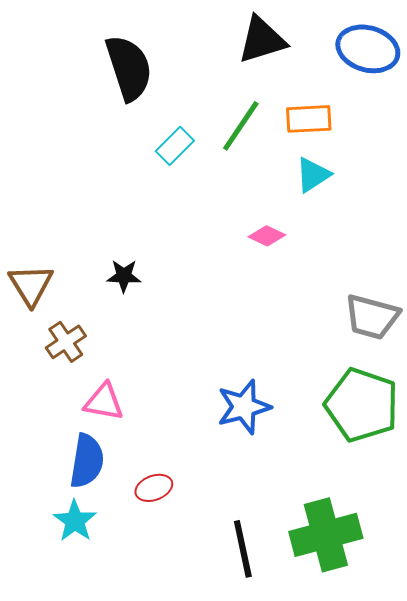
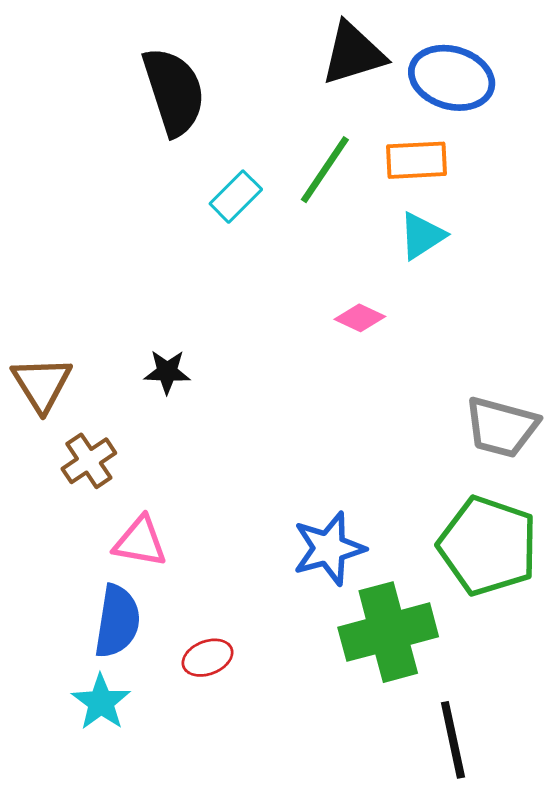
blue ellipse: (368, 49) -> (452, 78), moved
green cross: (326, 535) -> (388, 632), moved
black line: (243, 549) -> (453, 740), moved

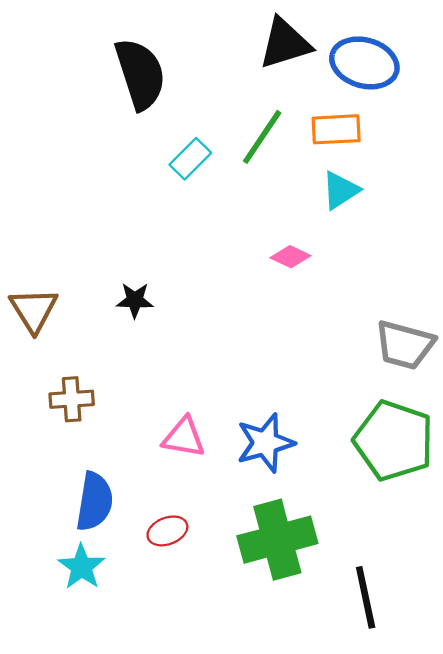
brown cross: (89, 461) -> (72, 399), moved, turned 30
pink triangle: (140, 542) -> (184, 437), moved
green cross: (388, 632) -> (277, 540), moved

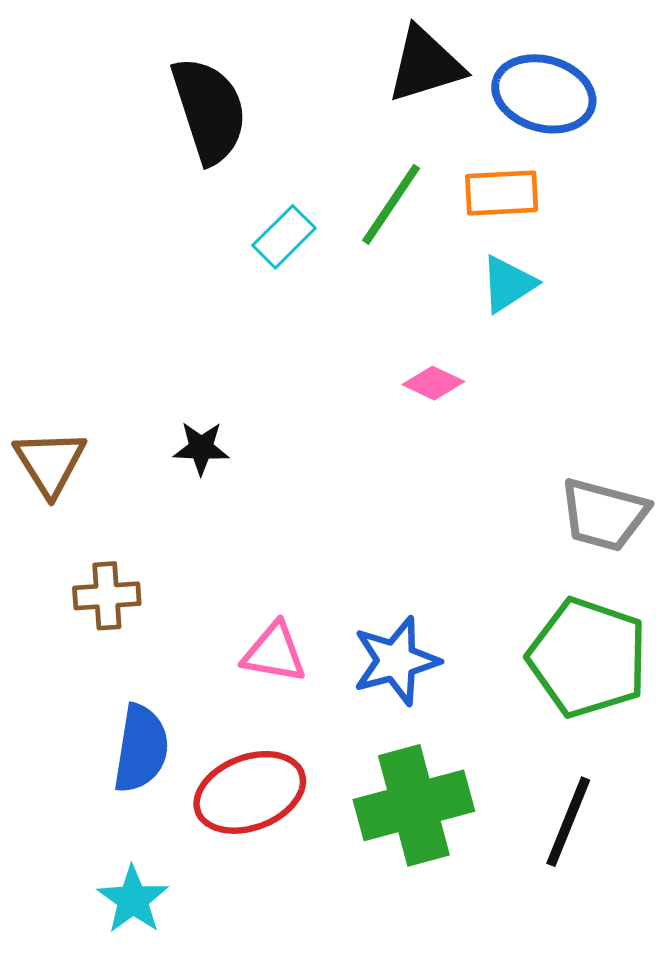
red ellipse: (167, 531) -> (250, 792), size x1.8
cyan star: (81, 567) -> (133, 900), moved
black line: (366, 597) -> (568, 822), moved, turned 34

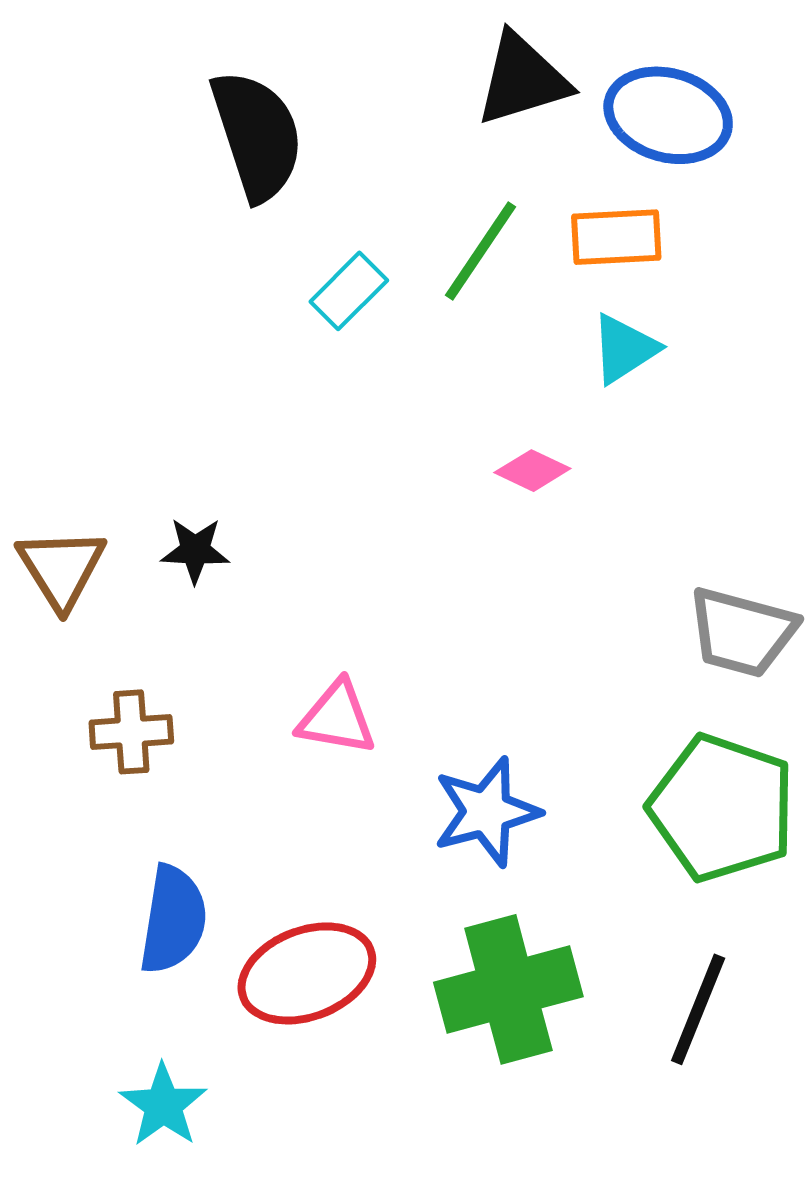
black star: (201, 448) -> (195, 550), moved
pink triangle: (274, 653) -> (337, 718), moved

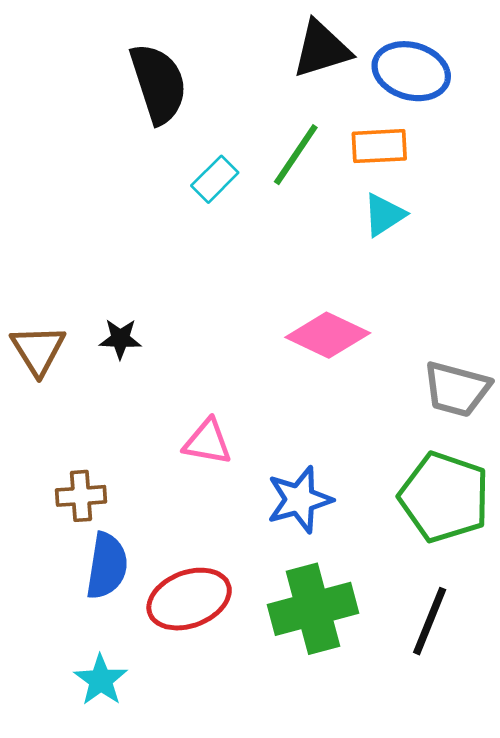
pink diamond: (532, 471) -> (328, 335), moved, size x1.8
brown cross: (131, 732) -> (81, 496), moved

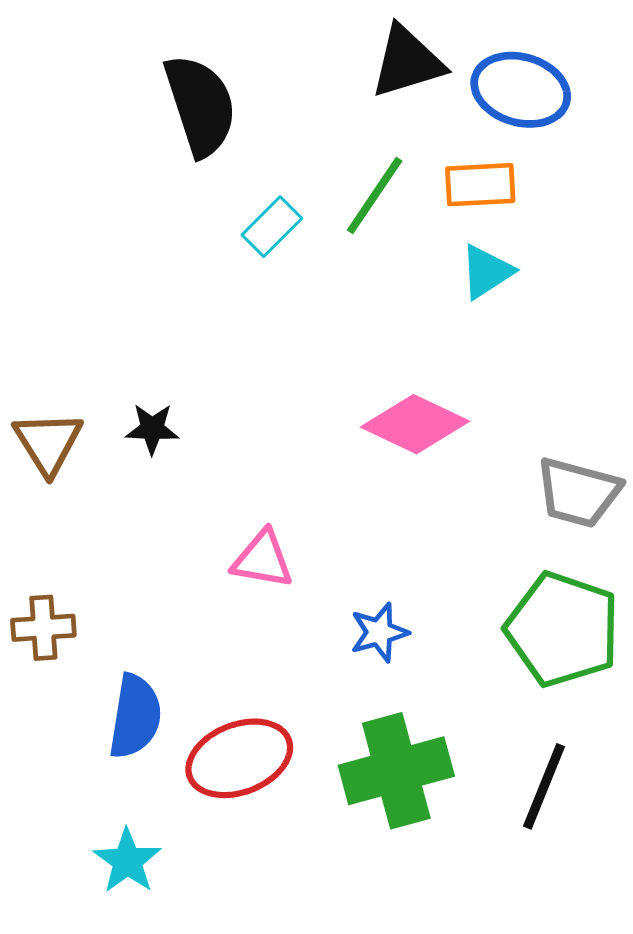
brown cross: (81, 496) -> (43, 628), moved
blue star: (300, 500) -> (379, 632), size x0.7

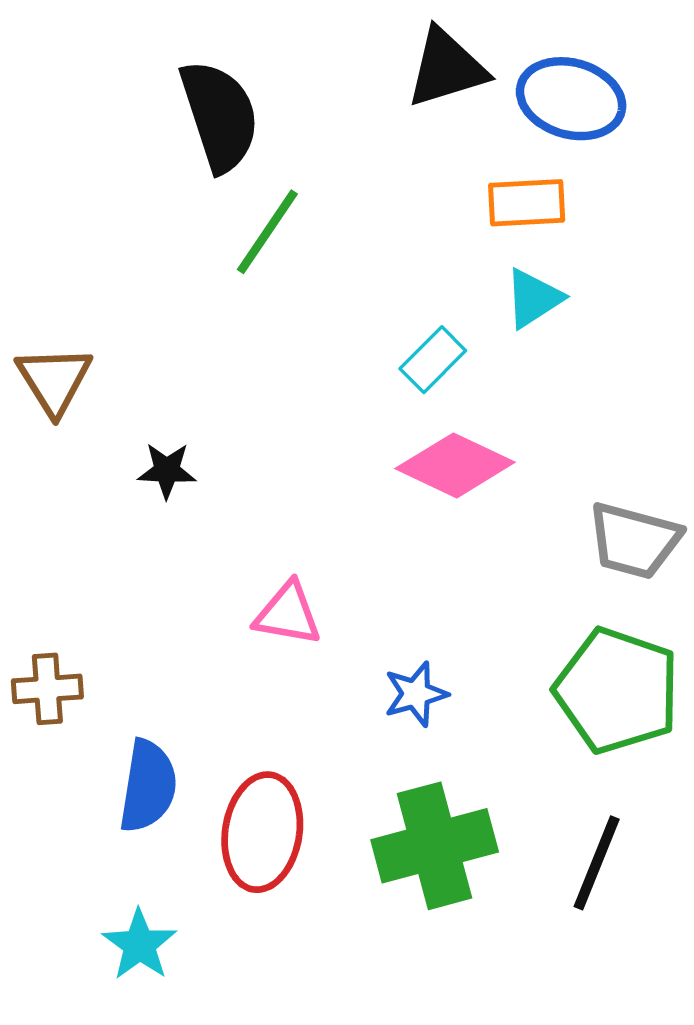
green line: (375, 196) -> (267, 232), moved
cyan rectangle: (272, 227) -> (433, 360), moved
brown triangle: (48, 443) -> (54, 380), moved
red ellipse: (239, 758) -> (262, 832), turned -60

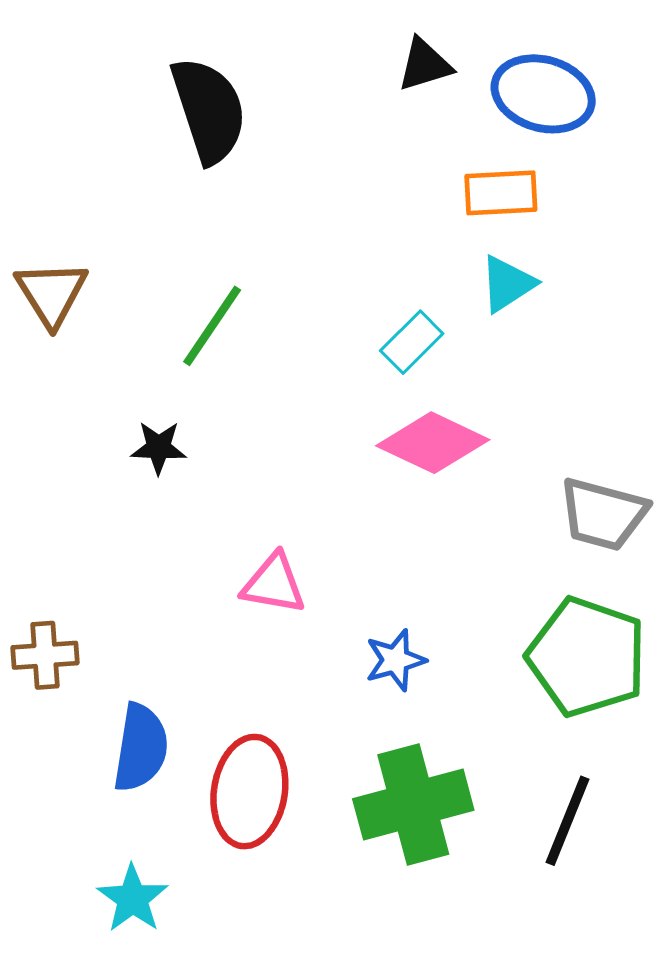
black triangle: (446, 68) -> (425, 65), size x0.7
green line: (267, 232) -> (212, 326), moved
brown triangle: (54, 380) -> (51, 293), moved

